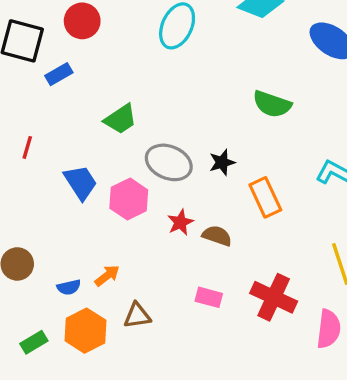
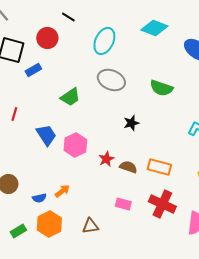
gray ellipse: (169, 162) -> (111, 80), moved
orange rectangle: (265, 197) -> (159, 167), moved, turned -50
brown triangle: (137, 316) -> (90, 226), moved

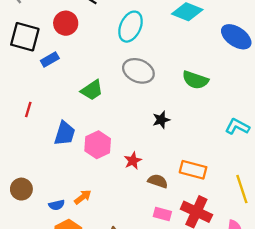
blue trapezoid: (46, 135) -> (65, 133), turned 50
brown semicircle: (128, 167) -> (158, 181), moved
pink rectangle: (123, 204) -> (162, 214), moved

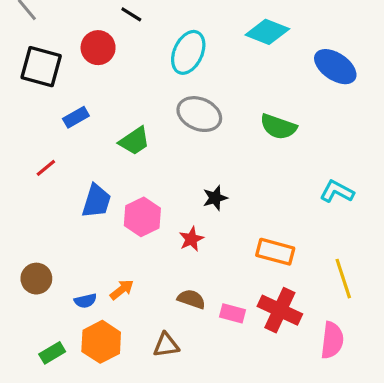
blue rectangle: (50, 60) -> (76, 117), moved
red line: (28, 110) -> (46, 168), turned 35
black star: (161, 120) -> (215, 198), moved
brown semicircle: (158, 181) -> (191, 299), moved

